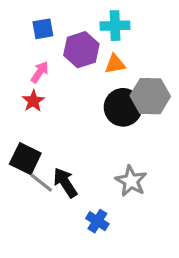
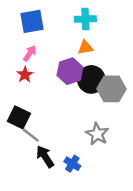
blue square: (43, 29) -> (32, 21), size x1.5
purple hexagon: (81, 50) -> (70, 71), moved
gray hexagon: (150, 96) -> (111, 89), moved
black arrow: (65, 183) -> (45, 157), moved

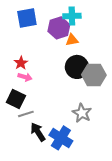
pink arrow: (30, 53) -> (25, 77), moved, turned 72
purple hexagon: (70, 71) -> (59, 28), moved
gray line: (31, 135) -> (26, 114), turned -56
blue cross: (72, 164) -> (61, 138), size x1.6

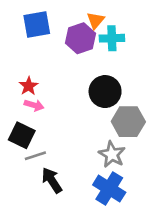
cyan cross: (72, 16) -> (112, 38), moved
orange triangle: (72, 40) -> (96, 20), moved, turned -40
gray hexagon: (94, 75) -> (128, 122), moved
blue cross: (61, 138) -> (109, 189), moved

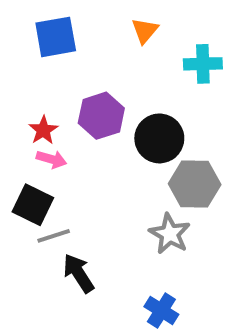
purple hexagon: (80, 38) -> (101, 116), moved
cyan cross: (112, 38) -> (203, 64), moved
blue cross: (109, 189) -> (161, 310), moved, size x0.7

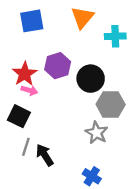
orange triangle: (145, 31) -> (82, 17), size x1.5
red star: (43, 130) -> (25, 74), size x1.5
gray line: (54, 236) -> (26, 147), moved, turned -54

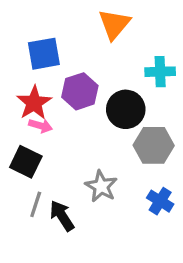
blue square: (32, 21) -> (44, 54), moved
cyan cross: (115, 36) -> (160, 72), moved
gray star: (96, 133) -> (101, 186), moved
blue cross: (92, 176) -> (160, 201), moved

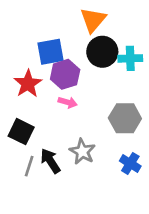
blue square: (44, 54) -> (50, 52), moved
black circle: (126, 109) -> (102, 52), moved
pink arrow: (41, 126) -> (68, 102), moved
black arrow: (62, 216) -> (50, 161), moved

